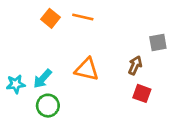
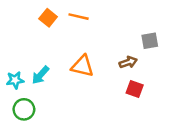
brown arrow: (135, 65) -> (128, 62), turned 48
green circle: (48, 106) -> (24, 109), moved

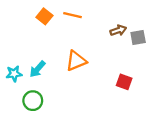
brown arrow: (128, 62) -> (118, 30), moved
orange triangle: (82, 66) -> (76, 61), turned -35
green circle: (24, 109) -> (33, 101), moved

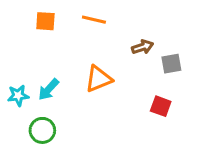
orange square: (44, 16) -> (45, 21), moved, turned -35
brown arrow: (118, 30) -> (143, 47), moved
gray square: (138, 37) -> (171, 64), moved

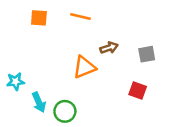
brown arrow: (143, 47) -> (109, 48), moved
cyan arrow: (48, 89) -> (39, 102), moved, turned -66
green circle: (42, 130) -> (65, 111), moved

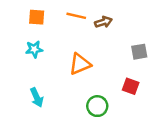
brown arrow: (109, 48) -> (103, 22), moved
cyan star: (16, 81) -> (34, 49), moved
green circle: (65, 111) -> (97, 106), moved

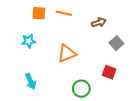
orange square: (37, 17) -> (39, 13), moved
brown arrow: (103, 22) -> (99, 22), moved
gray square: (139, 52) -> (116, 43), turned -32

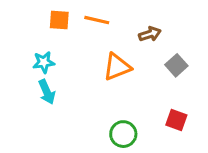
orange triangle: (67, 53) -> (117, 67), moved
red square: (109, 72) -> (176, 120), moved
cyan arrow: (31, 81) -> (47, 92), moved

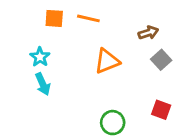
brown arrow: (150, 34) -> (148, 33), moved
cyan star: (44, 62) -> (40, 57), turned -30

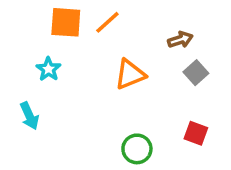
orange square: (54, 18) -> (66, 22), size x1.4
orange line: (88, 18) -> (107, 22), turned -55
cyan arrow: (43, 84) -> (29, 116), moved

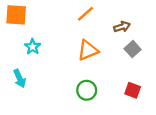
orange square: (66, 22) -> (16, 15), moved
orange line: (107, 22) -> (85, 14), moved
green circle: (137, 149) -> (87, 90), moved

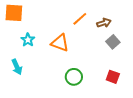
orange line: (85, 14) -> (80, 19), moved
orange triangle: (88, 50) -> (60, 43), moved, turned 42

